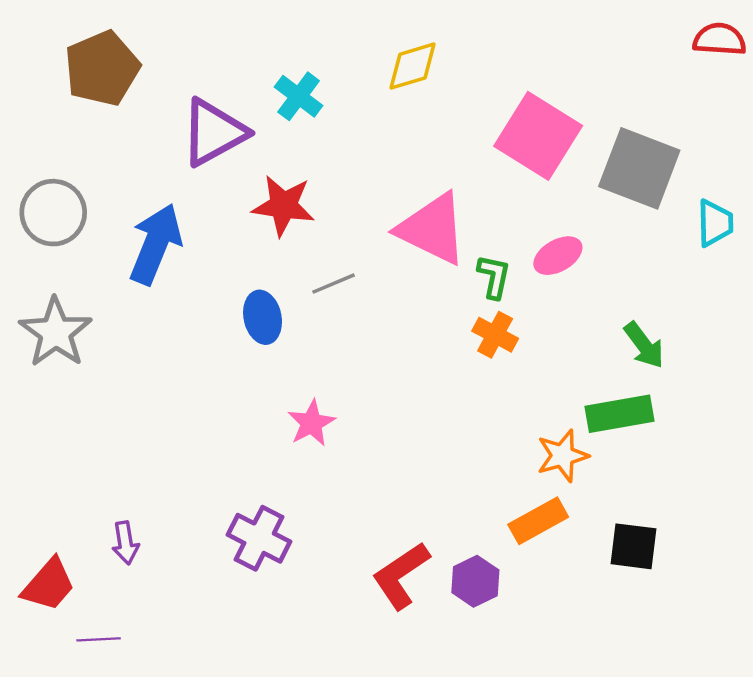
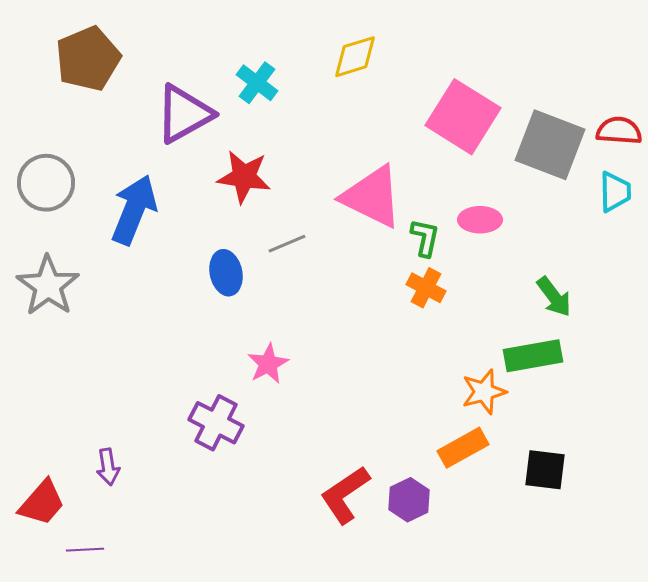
red semicircle: (720, 39) -> (619, 131), moved
pink ellipse: (558, 256) -> (480, 220), turned 30
purple cross: (259, 538) -> (216, 423), moved

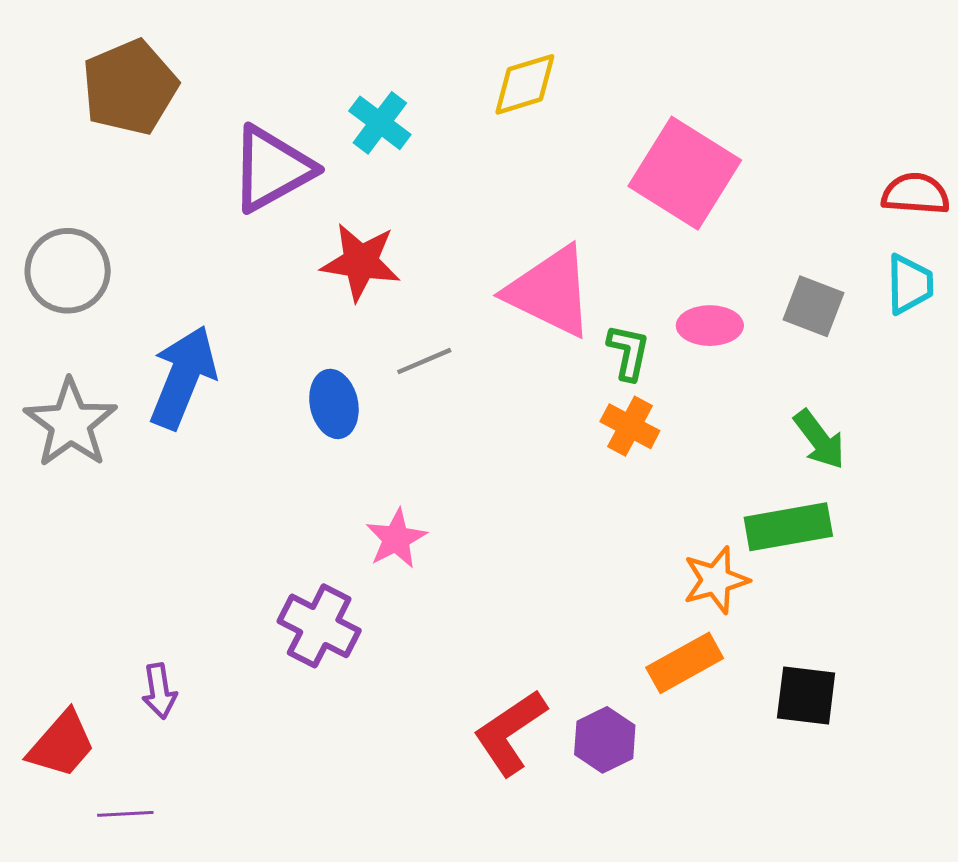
gray square: (550, 145) -> (813, 306), moved, size x0.6
blue arrow: (134, 210) -> (183, 377), moved

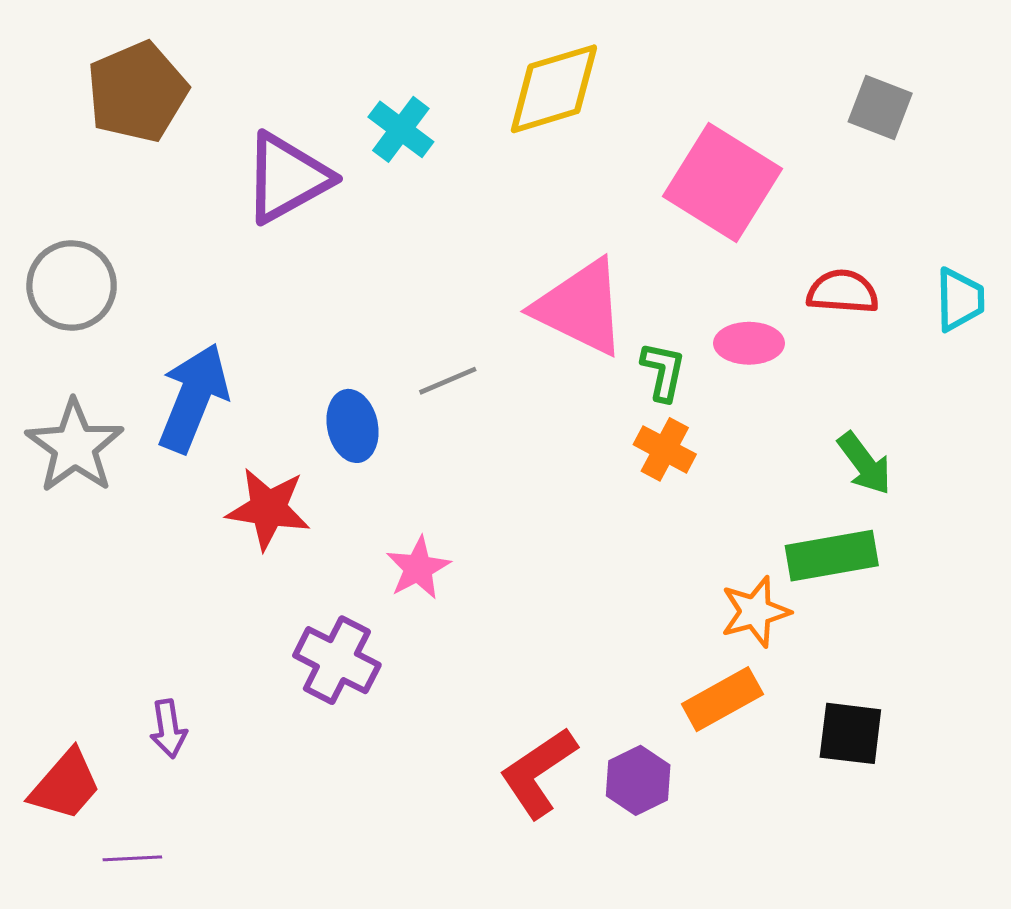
yellow diamond: (525, 84) -> (554, 89), size x1.4
red semicircle: (916, 194) -> (843, 292), moved
red star: (361, 262) -> (268, 509), moved
gray square: (813, 306) -> (880, 108), moved

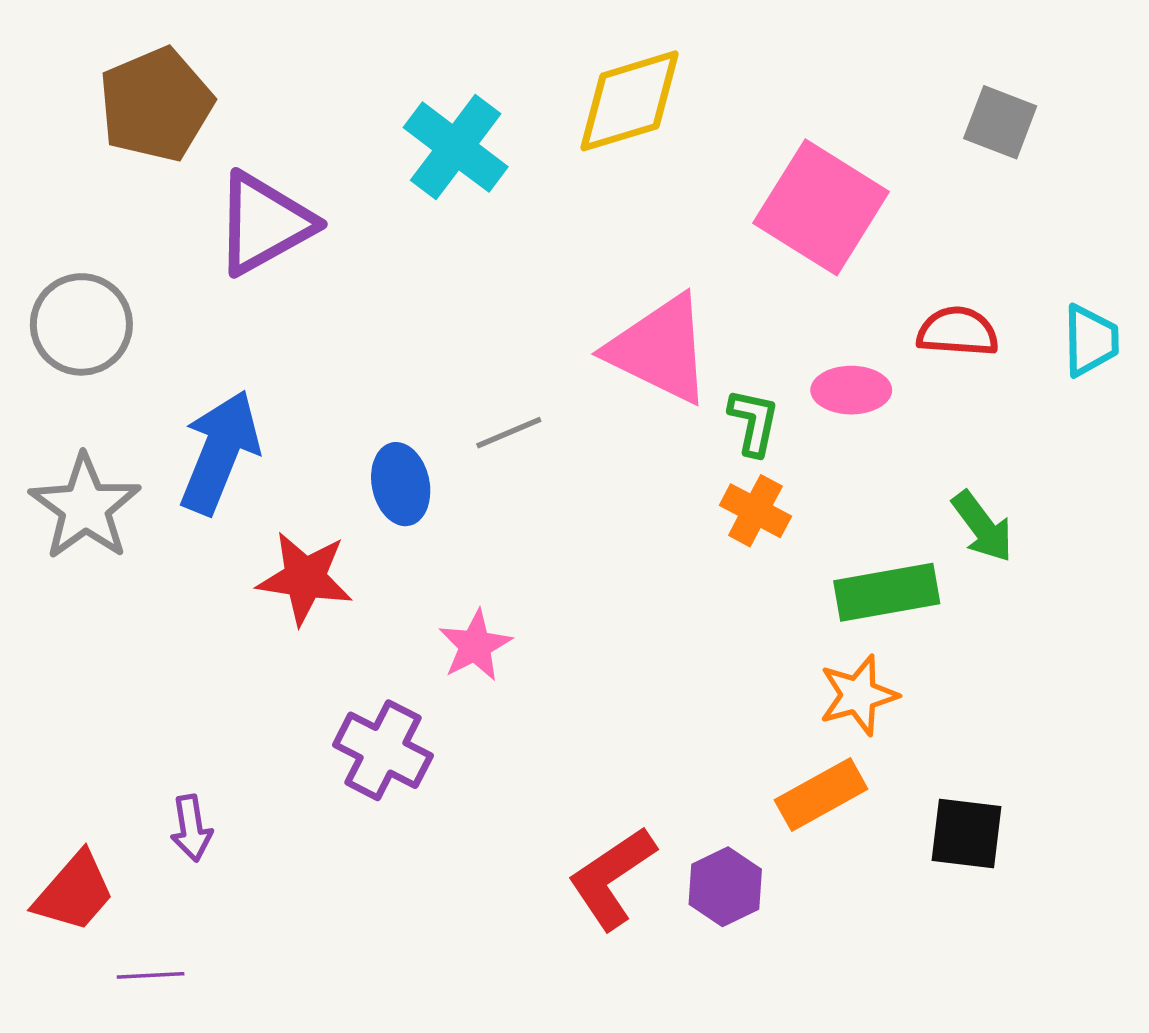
cyan cross: (401, 129) -> (456, 147), size x1.4
purple triangle: (287, 178) -> (264, 223), moved
green rectangle: (832, 556) -> (887, 592), moved

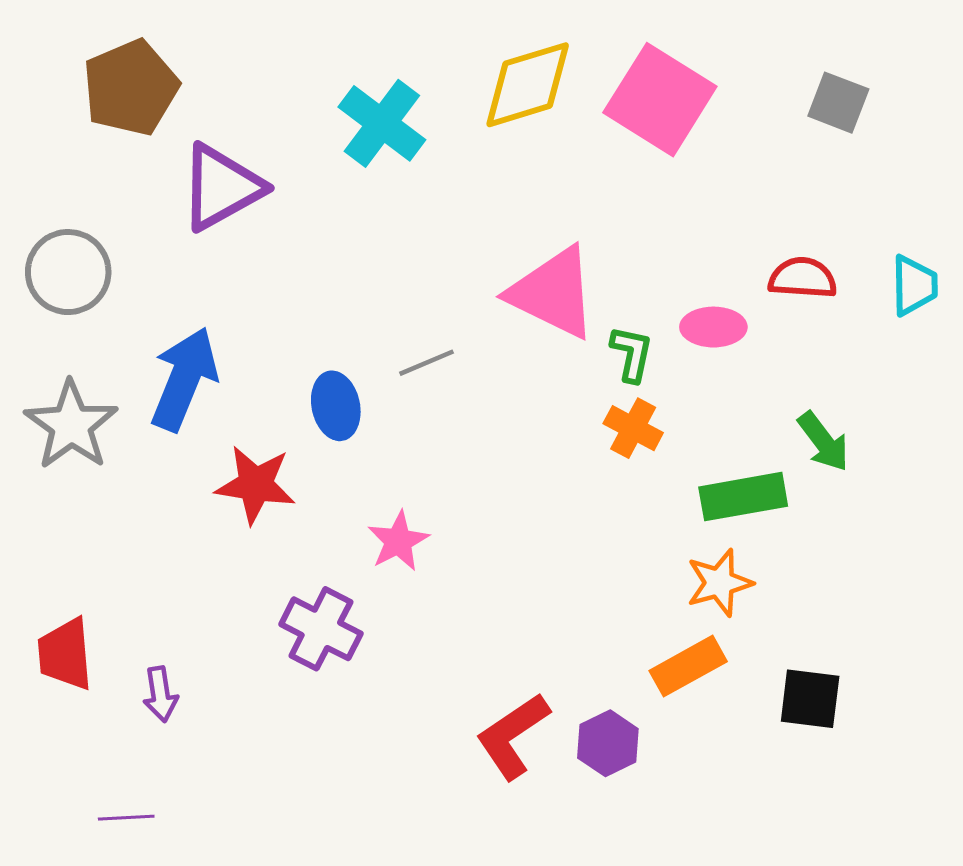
pink square: (821, 207) -> (660, 100), moved
red trapezoid: (74, 892) -> (65, 654), moved, turned 134

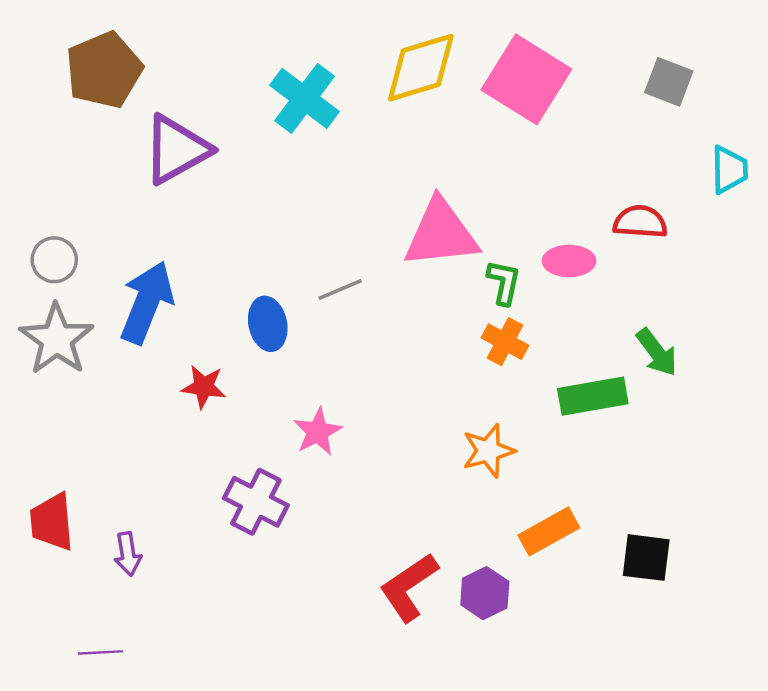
gray circle: (68, 272) -> (54, 260), moved, size x0.7
cyan trapezoid: (914, 285) -> (729, 170), moved
pink triangle: (553, 293) -> (441, 234), turned -32
red star: (256, 485) -> (204, 387), size x0.7
orange star: (719, 583) -> (488, 451), moved

